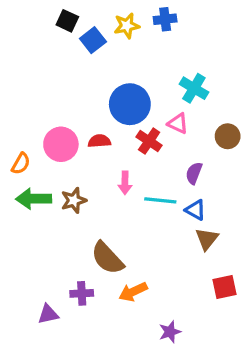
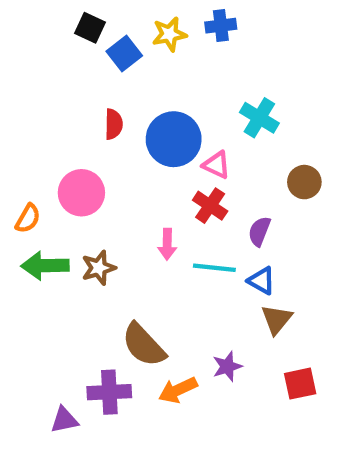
pink triangle: (178, 123) -> (216, 165), moved
red semicircle: (99, 141) -> (114, 124), moved, turned 95
red cross: (149, 141) -> (210, 206), moved
purple cross: (82, 293) -> (109, 392), size x1.4
purple star: (170, 332) -> (227, 366), moved

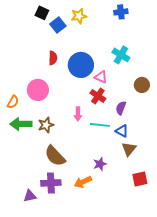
blue cross: (221, 26) -> (121, 12), moved
brown semicircle: (144, 345) -> (55, 156), moved
purple star: (227, 366) -> (100, 164), moved

